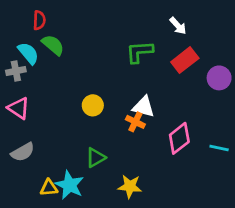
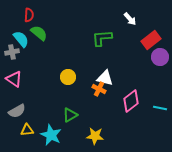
red rectangle: (185, 60) -> (151, 40), moved
yellow triangle: (49, 188) -> (27, 130), moved

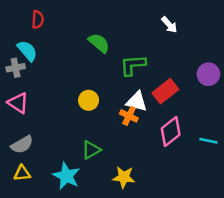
green semicircle: (39, 33) -> (99, 43), moved
green L-shape: (102, 38) -> (133, 65), moved
red rectangle: (151, 40) -> (165, 91), moved
yellow triangle: (27, 130) -> (22, 173), moved

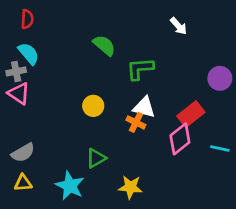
red semicircle: (38, 20) -> (27, 19), moved
red rectangle: (165, 91) -> (191, 114), moved
pink triangle: (18, 103) -> (19, 93), moved

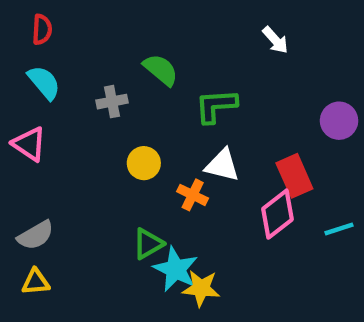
gray cross: (16, 71) -> (112, 102), moved
red rectangle: (191, 114) -> (294, 176), turned -76
orange cross: (136, 122) -> (193, 195), moved
cyan line: (220, 149) -> (339, 229), turned -30
cyan star: (70, 186) -> (176, 269), moved

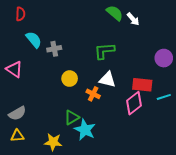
green semicircle: (161, 70) -> (115, 13), moved
cyan semicircle: (44, 82) -> (34, 40), moved
red rectangle: (294, 176) -> (142, 85), turned -60
cyan line: (339, 229) -> (164, 97), moved
yellow star: (201, 288) -> (53, 142), moved

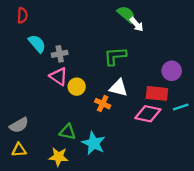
white arrow: (133, 19) -> (137, 24), moved
purple circle: (164, 58) -> (172, 71), moved
pink triangle: (14, 69) -> (59, 76), moved
pink diamond: (134, 103) -> (148, 114), turned 50
green triangle: (72, 117) -> (68, 132), moved, turned 42

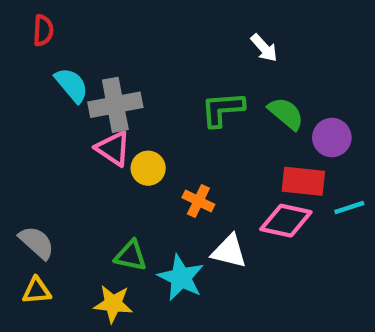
green semicircle: (126, 14) -> (286, 114), moved
gray cross: (60, 54) -> (115, 105), size x1.6
white triangle: (118, 88) -> (229, 251), moved
gray semicircle: (19, 125) -> (37, 243), turned -108

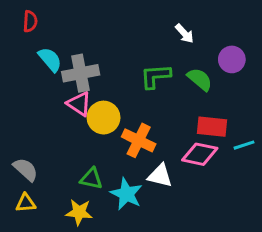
purple circle: (332, 138) -> (232, 59), moved
yellow circle: (148, 168) -> (104, 118), size x1.4
orange cross: (198, 201) -> (139, 140), size x1.5

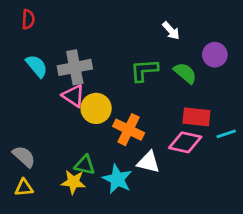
cyan semicircle: (50, 59) -> (37, 66), moved
yellow star: (79, 212) -> (73, 182), moved

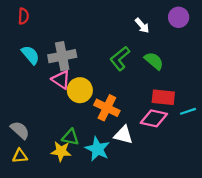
purple circle: (215, 55) -> (179, 17), moved
green L-shape: (144, 70) -> (120, 58), turned -35

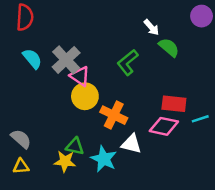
red semicircle: (23, 16) -> (25, 17), size x1.5
purple circle: (179, 17) -> (202, 16), moved
gray cross: (62, 56) -> (66, 60), turned -32
green semicircle: (154, 61) -> (169, 47), moved
pink triangle: (61, 80) -> (80, 76), moved

